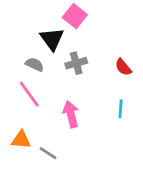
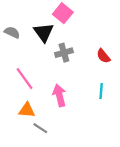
gray semicircle: (35, 64) -> (12, 32), moved
orange triangle: (21, 140) -> (27, 110), moved

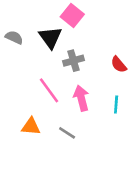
pink line: (24, 79) -> (49, 90), moved
pink arrow: (59, 95) -> (81, 98), moved
gray line: (40, 128) -> (67, 133), moved

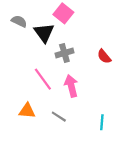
gray semicircle: (14, 37) -> (19, 21), moved
cyan line: (116, 105) -> (102, 122), moved

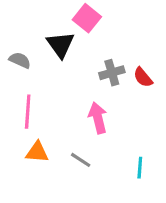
gray semicircle: (19, 21) -> (20, 60), moved
gray cross: (64, 53) -> (112, 73), moved
pink line: (43, 79) -> (28, 112), moved, turned 40

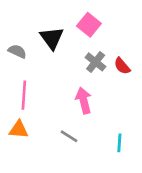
pink square: (87, 18) -> (89, 25), moved
gray cross: (112, 73) -> (96, 62), turned -36
orange triangle: (37, 152) -> (19, 130), moved

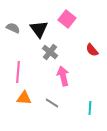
gray semicircle: (17, 51) -> (13, 28), moved
gray cross: (96, 62) -> (50, 52), moved
orange triangle: (19, 130) -> (24, 98), moved

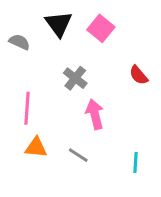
black triangle: (39, 29) -> (59, 24), moved

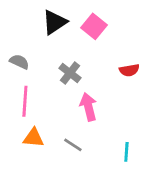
black triangle: (59, 24) -> (55, 22), turned 32
gray semicircle: (19, 42) -> (19, 62), moved
red semicircle: (139, 75) -> (129, 70), turned -60

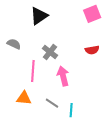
pink square: (94, 26) -> (92, 14), moved, turned 30
pink line: (25, 101) -> (33, 71), moved
cyan line: (126, 152) -> (71, 110), moved

